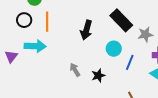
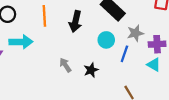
orange line: (47, 22) -> (44, 16), moved
gray star: (145, 34) -> (135, 33), moved

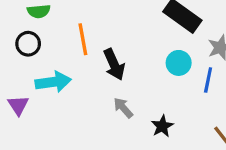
black arrow: (75, 21) -> (114, 64), moved, turned -30
black star: (91, 70) -> (162, 126), moved

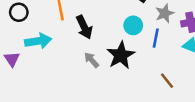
black star: (162, 126) -> (121, 55), moved, size x1.6

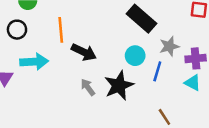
black arrow: (84, 27) -> (84, 52), turned -45

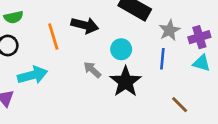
black arrow: (84, 52) -> (85, 25), moved
cyan circle: (135, 56) -> (121, 49), moved
gray arrow: (88, 87) -> (92, 70), moved

